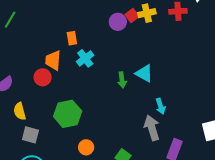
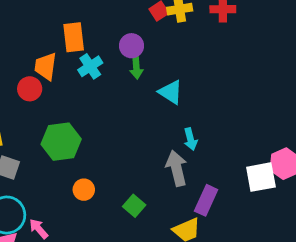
purple circle: (118, 22) -> (131, 46), moved
orange rectangle: (72, 38) -> (74, 37), size x1.5
green arrow: (122, 80) -> (136, 68), moved

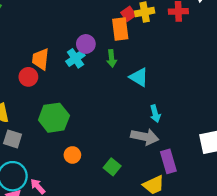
orange rectangle: (74, 37) -> (120, 29), moved
purple circle: (131, 46) -> (86, 44), moved
gray arrow: (177, 168) -> (145, 137), turned 116
purple rectangle: (206, 200) -> (168, 161), turned -40

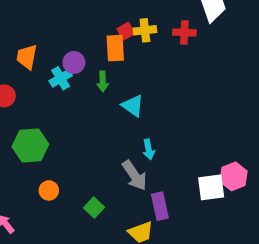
orange trapezoid: (41, 59) -> (27, 57), moved
gray arrow: (145, 137) -> (135, 175), turned 40

